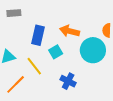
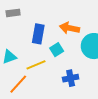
yellow line: (34, 66) -> (36, 65), turned -72
blue cross: (68, 81) -> (71, 78), turned -35

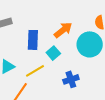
orange arrow: (70, 28) -> (63, 30), turned 138

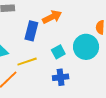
orange arrow: (63, 30) -> (52, 17), moved
cyan square: (53, 53) -> (58, 52), moved

